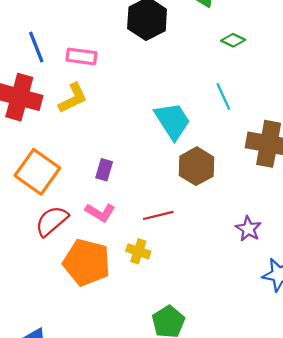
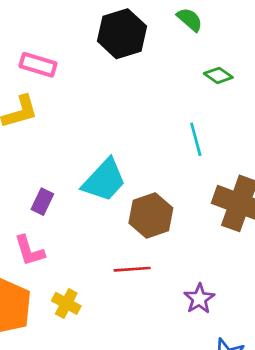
cyan trapezoid: (172, 121) -> (104, 180), moved, turned 66
pink L-shape: (100, 212) -> (29, 251), turned 32
red line: (158, 215) -> (132, 269), moved

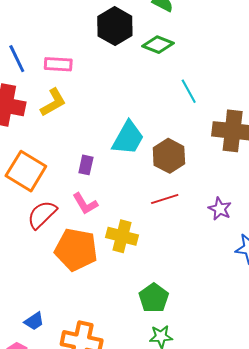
green diamond: (218, 75) -> (158, 45), moved, size x1.4
yellow cross: (66, 303) -> (122, 236), size x1.4

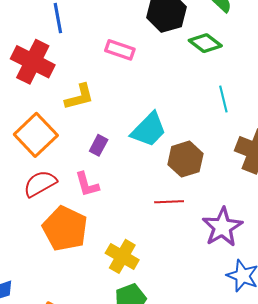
pink rectangle: (58, 64) -> (120, 50), moved
yellow L-shape: (53, 102) -> (79, 97), moved
purple star: (220, 209) -> (222, 227), size x1.6
yellow cross: (122, 236) -> (122, 256), moved

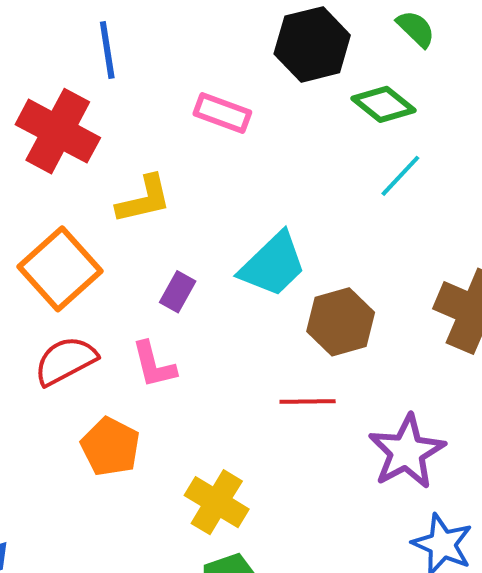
cyan line: (223, 99) -> (400, 176), moved, turned 55
orange pentagon: (65, 229) -> (110, 447), size x0.7

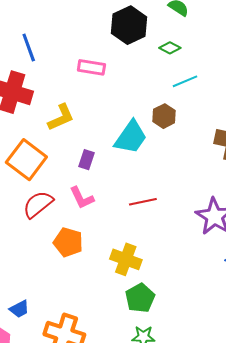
green diamond: (383, 104) -> (170, 48), size x0.7
cyan line: (400, 176) -> (185, 81), turned 35
brown hexagon: (341, 322) -> (164, 116), moved, size x0.7
red line: (308, 402) -> (143, 202), moved

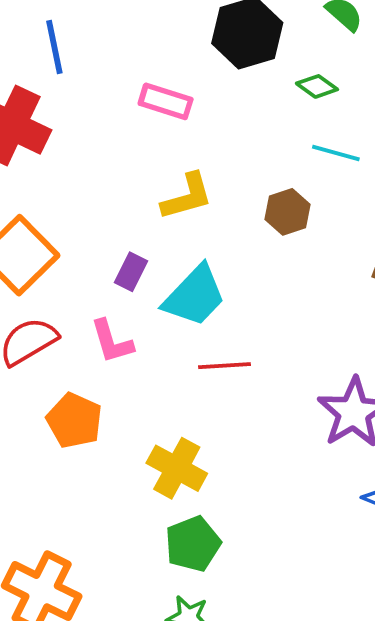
cyan line: (185, 81) -> (336, 153), turned 30
yellow L-shape: (61, 117) -> (187, 197), moved
cyan trapezoid: (131, 137) -> (195, 296), moved

